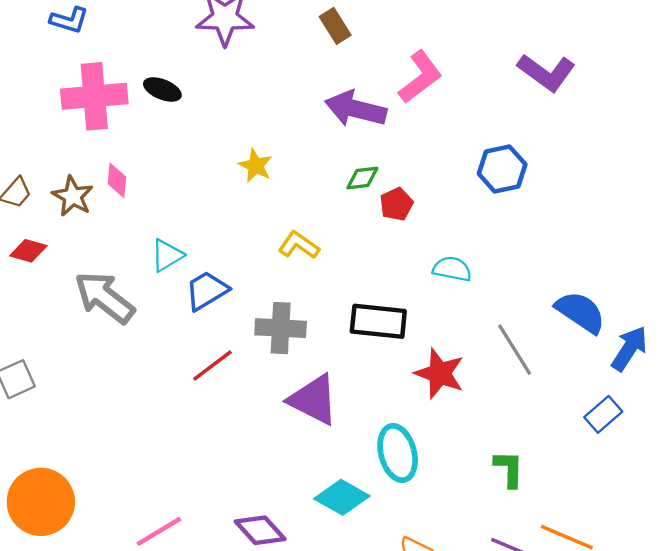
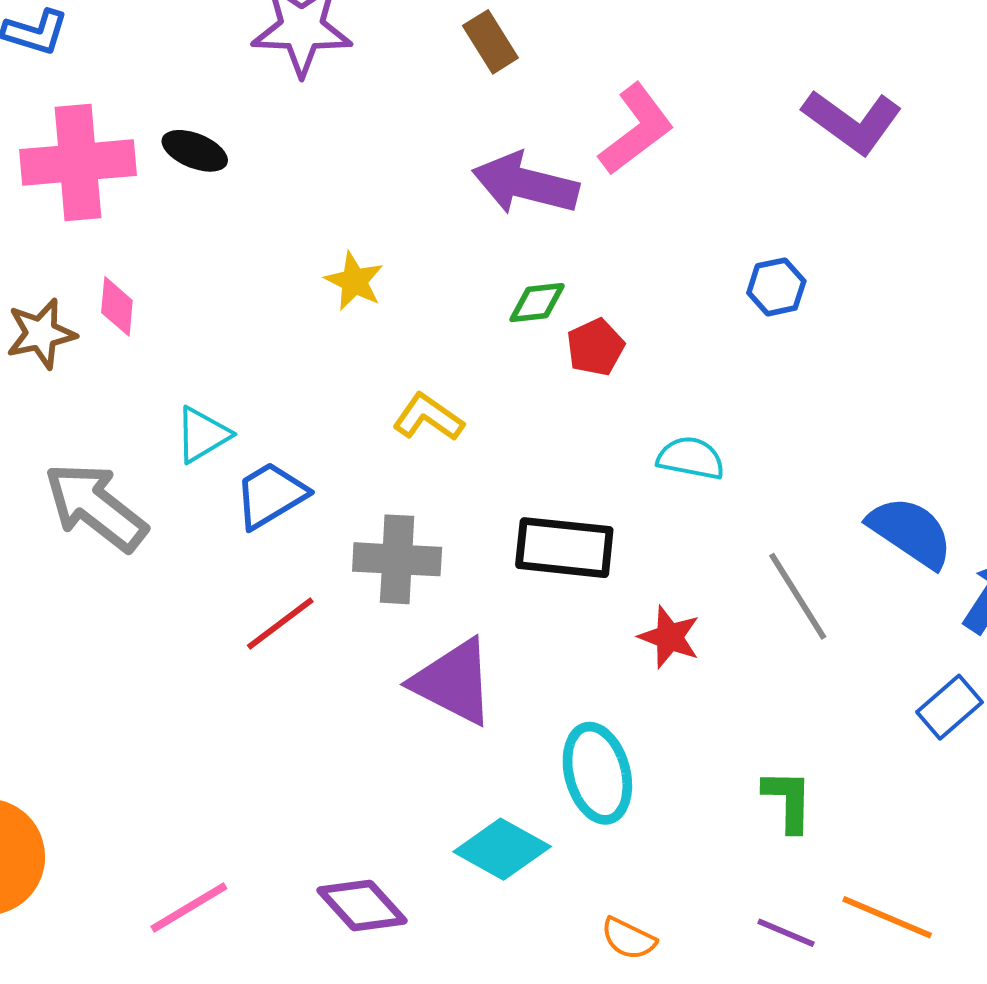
blue hexagon: (502, 169) -> (776, 287), size x0.7
brown star: (73, 196) -> (41, 334), turned 30
red star: (440, 373) -> (669, 637), size x0.7

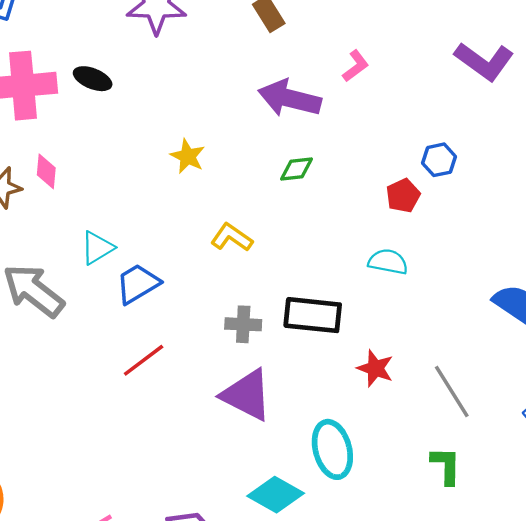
pink L-shape: (636, 129) -> (356, 66), size x0.6
red pentagon: (595, 347) -> (403, 196), moved
gray cross: (397, 559) -> (243, 324), moved, size x0.7
gray line: (798, 596) -> (452, 391), moved

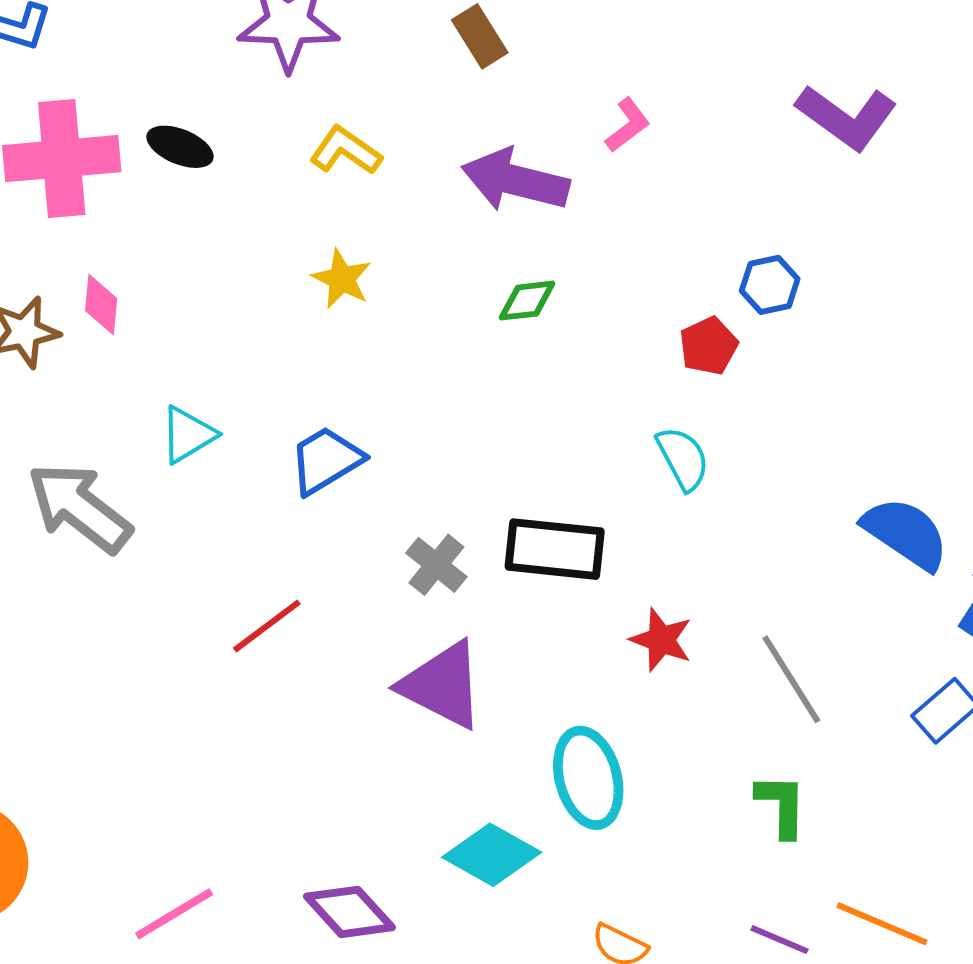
yellow L-shape: (232, 237) -> (346, 151), moved
cyan semicircle: (388, 262) -> (683, 458), turned 51
blue trapezoid: (138, 284) -> (326, 460), moved
gray cross: (243, 324) -> (436, 565), turned 36

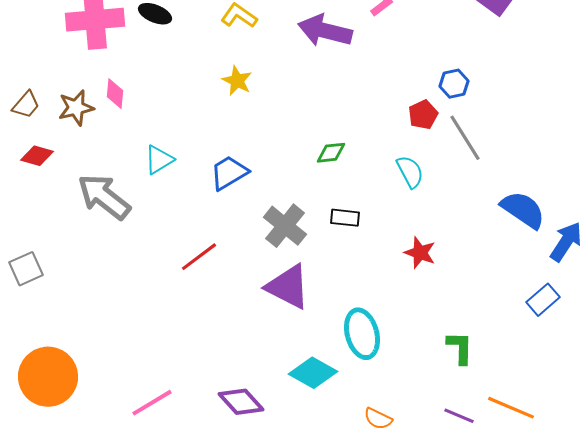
green diamond: (527, 301) -> (331, 153), moved
black rectangle: (555, 549) -> (345, 218), size x0.6
gray cross: (436, 565) -> (285, 226), size x1.4
red star: (661, 640) -> (420, 253), moved
gray line: (791, 679) -> (465, 138), moved

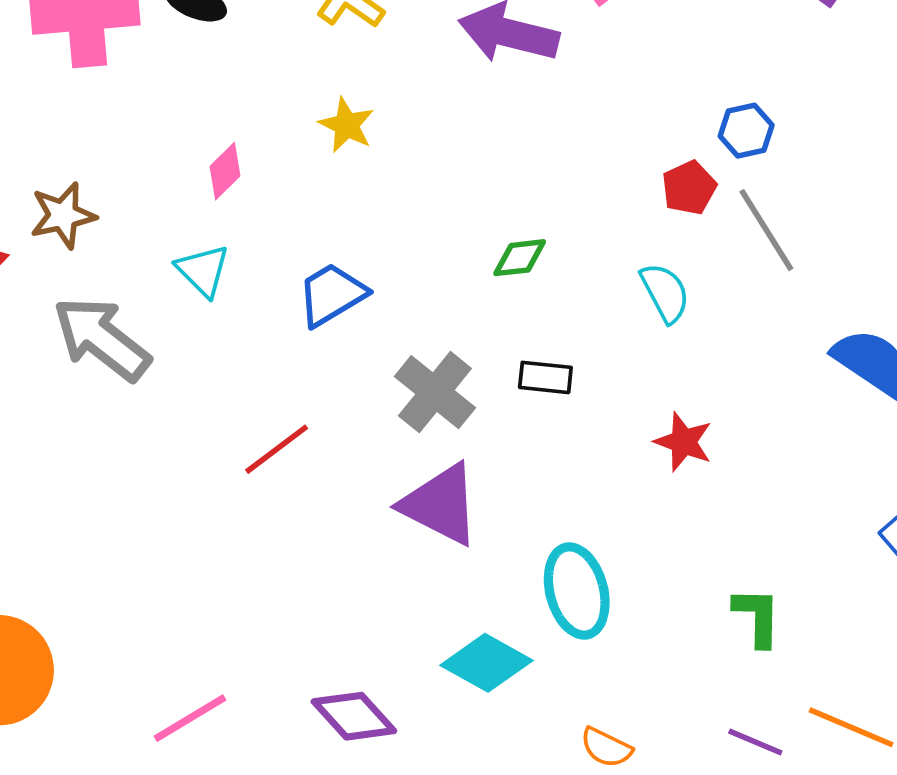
pink diamond: (115, 94) -> (225, 171), moved, turned 40
brown star: (76, 108) -> (63, 215), moved
cyan triangle: (159, 160) -> (203, 271), turned -44

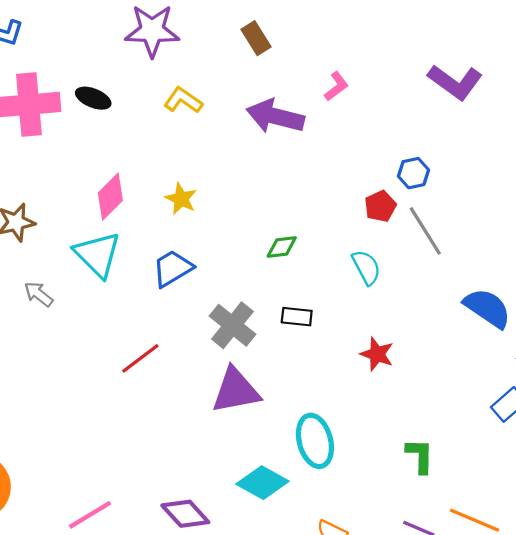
yellow star: (347, 125) -> (181, 199), moved
pink diamond: (225, 171) -> (110, 197), size x1.4
cyan triangle: (203, 271) -> (97, 255), size x1.5
gray arrow: (102, 339) -> (39, 294), size x0.5
purple triangle: (440, 504) -> (236, 391), turned -38

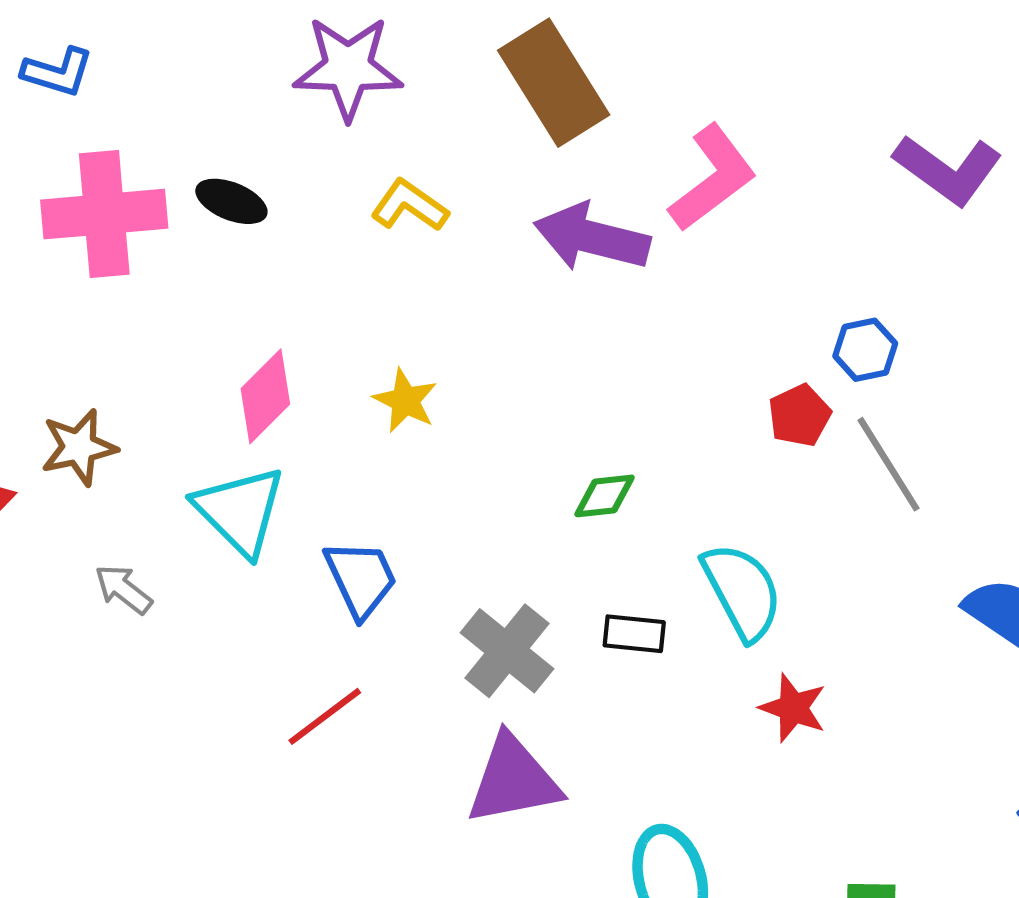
brown rectangle: (256, 38) -> (554, 83), size x1.8
pink L-shape: (336, 86) -> (713, 178), size x1.8
cyan semicircle: (366, 267) -> (742, 591), moved, size x1.4
blue trapezoid: (172, 268) -> (361, 579), moved, turned 96

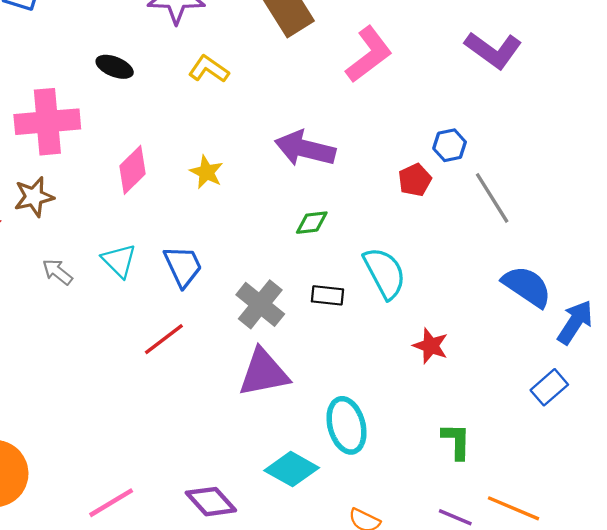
pink cross: (104, 214) -> (47, 122), moved
purple arrow: (592, 237) -> (305, 149), moved
gray line: (889, 464) -> (492, 198), moved
cyan triangle: (240, 511) -> (119, 261), moved, size x0.7
red star: (793, 708) -> (431, 346), moved

